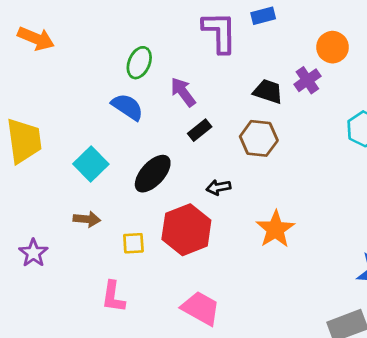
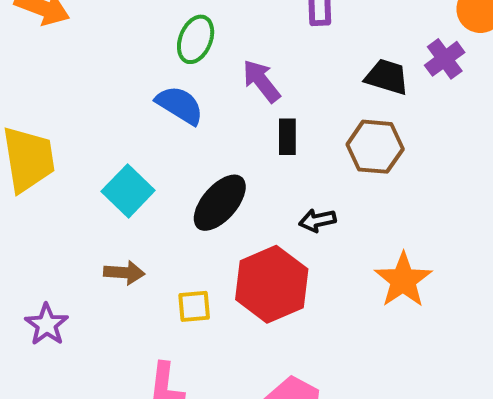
black rectangle: (200, 130) -> (287, 137), turned -50

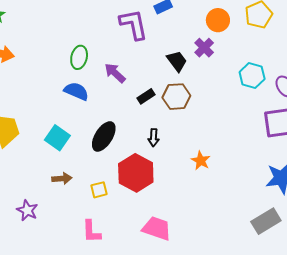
black trapezoid: (387, 77) -> (177, 61), turned 45
black rectangle: (287, 137) -> (146, 96), moved, turned 66
black arrow: (317, 220) -> (154, 138), turned -66
orange star: (403, 280) -> (201, 161), size x0.7

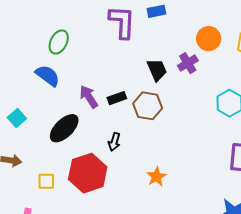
purple arrow: (115, 73) -> (89, 97), moved
cyan square: (57, 138) -> (17, 118), size x0.7

